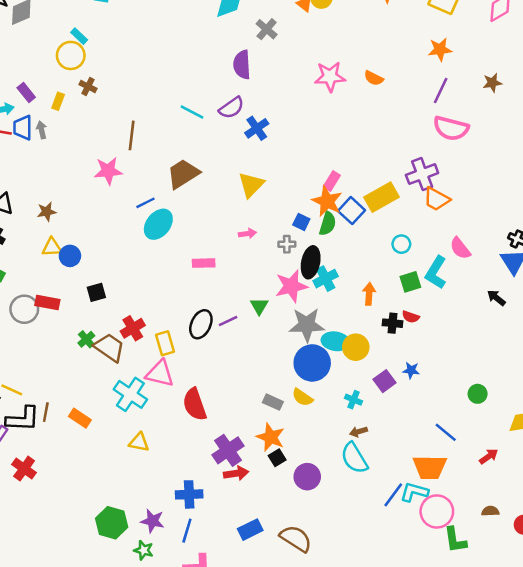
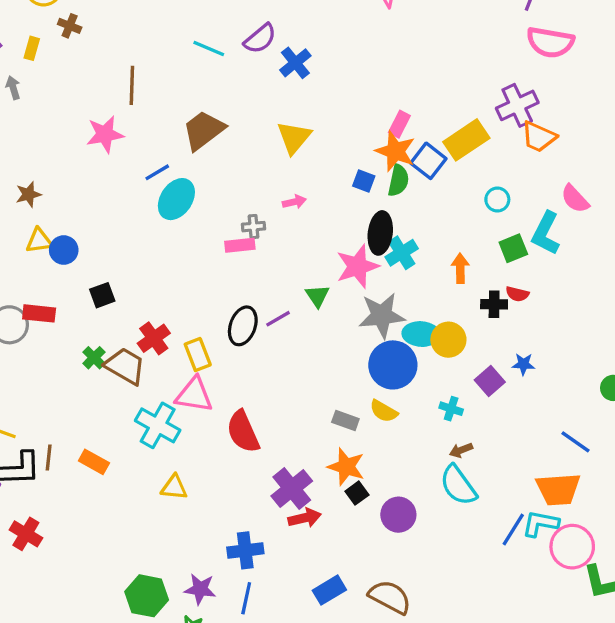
gray cross: (287, 244) -> (254, 227), moved

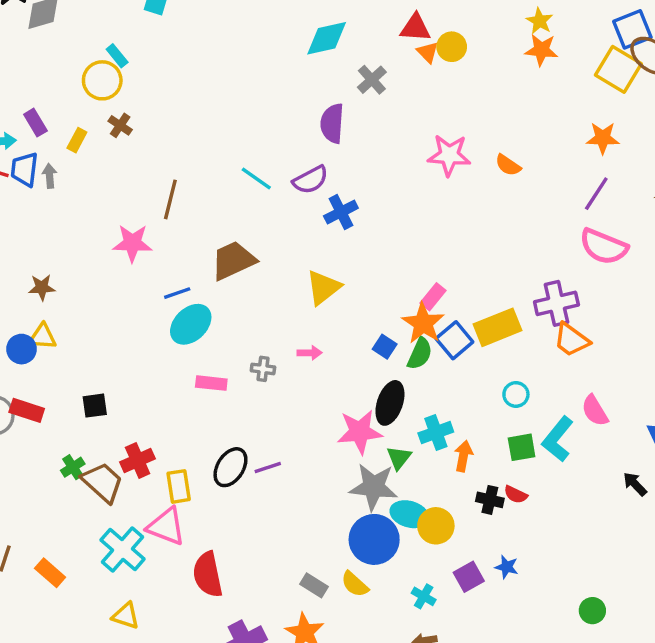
pink rectangle: (240, 245) -> (211, 383), moved
blue circle: (64, 250) -> (21, 349), moved
cyan cross: (402, 253) -> (436, 433), moved
green triangle: (317, 296) -> (399, 458), moved

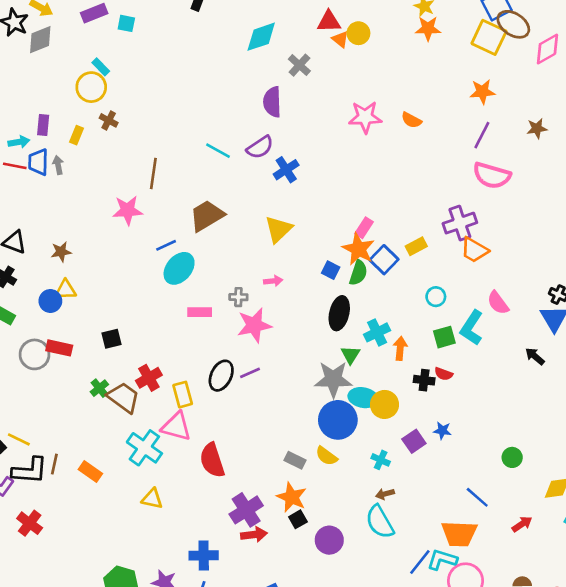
purple rectangle: (35, 123) -> (43, 125), turned 42
yellow rectangle: (498, 327) -> (416, 246), size x0.6
pink star: (360, 432) -> (254, 325), moved

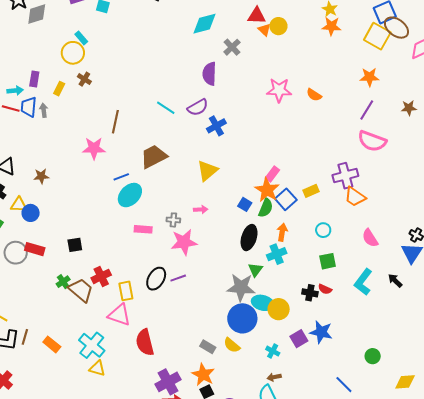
yellow triangle: (66, 290) -> (19, 205), moved
cyan L-shape: (472, 328) -> (363, 282), moved
orange arrow: (400, 348) -> (282, 232), moved
blue star: (442, 431) -> (321, 332), size x1.6
cyan cross: (144, 448) -> (92, 345), moved

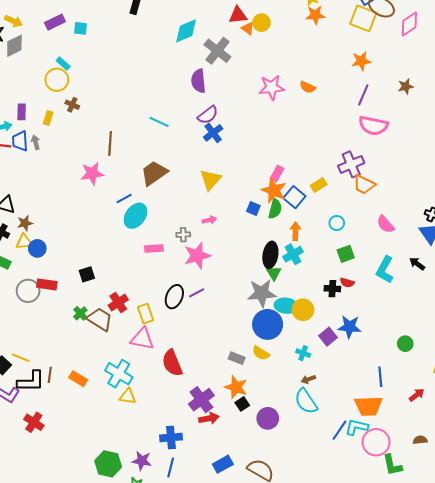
gray cross: (232, 47) -> (217, 51), size x1.5
purple semicircle: (198, 107) -> (208, 115), moved
brown star: (41, 176) -> (25, 223), moved
black ellipse: (249, 238) -> (270, 255), moved
blue line: (344, 385) -> (380, 377), turned 48

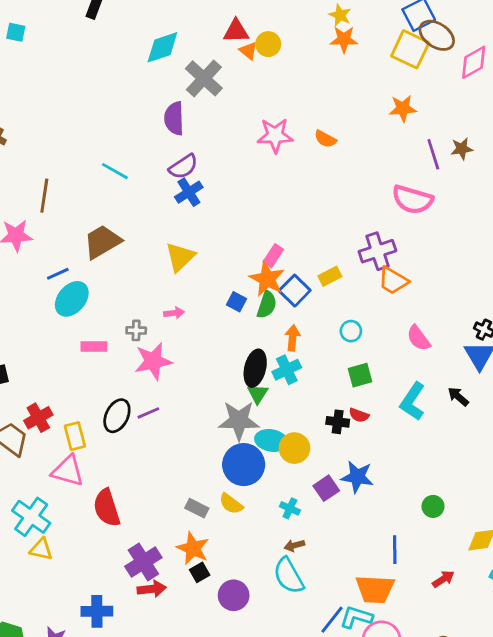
purple line: (363, 95) -> (433, 154), moved, turned -45

